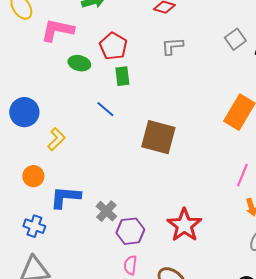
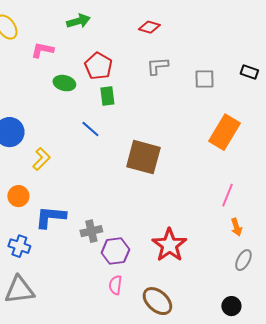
pink L-shape: (57, 30) -> (42, 50), size x0.7
gray square: (235, 39) -> (204, 79), moved, turned 35
gray cross: (106, 211) -> (91, 231), turned 35

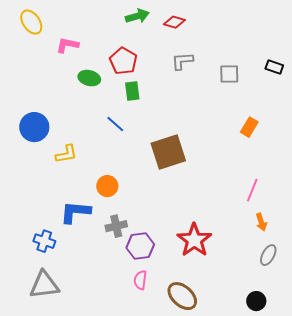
green arrow: (78, 21) -> (137, 16), moved
orange rectangle: (224, 132) -> (249, 127), size x0.6
brown square: (143, 157) -> (168, 152), turned -33
yellow L-shape: (41, 159) -> (66, 154), turned 35
orange circle: (18, 196) -> (107, 186), moved

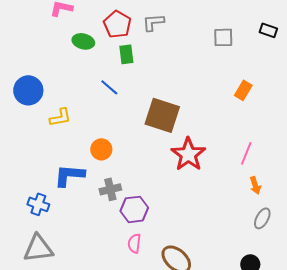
gray L-shape: (182, 61) -> (153, 22), moved
brown square: (168, 152) -> (162, 115), turned 36
red star: (194, 240) -> (188, 154), moved

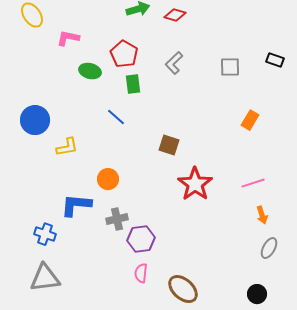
gray L-shape: (153, 22) -> (174, 63), moved, turned -40
brown square: (162, 115) -> (169, 145), size x0.6
pink line: (246, 153) -> (253, 183), turned 50

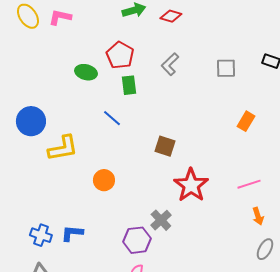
pink L-shape: (68, 38) -> (60, 17), moved
yellow L-shape: (67, 147) -> (63, 148), size x1.4
blue L-shape: (76, 205) -> (72, 233), moved, size x0.7
gray cross: (117, 219) -> (161, 220), moved, turned -30

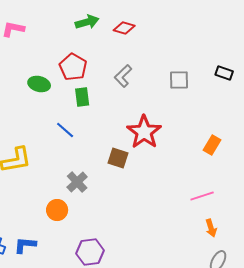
orange rectangle: (246, 121) -> (212, 145), moved
orange circle: (104, 180) -> (57, 210), moved
red star: (191, 185) -> (144, 132), moved
gray cross: (161, 220) -> (77, 182), moved

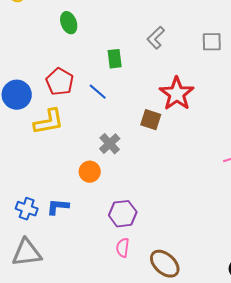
red pentagon: (73, 67) -> (60, 82), moved
green ellipse: (39, 84) -> (69, 23), moved, turned 55

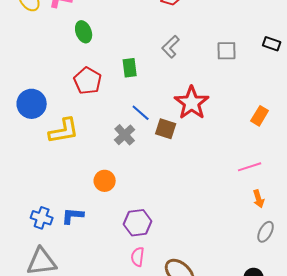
red pentagon: (60, 82) -> (88, 81), moved
blue line: (98, 92) -> (141, 113), moved
gray cross: (110, 144) -> (125, 135), moved

